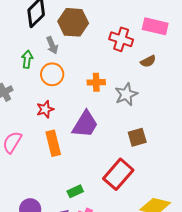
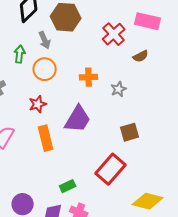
red cross: (121, 39) -> (114, 34), turned 30
gray star: (126, 94) -> (119, 89), size x0.7

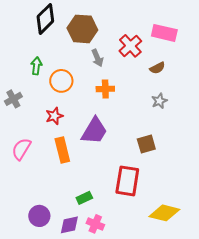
gray arrow: (45, 40) -> (97, 58), moved
gray star: (119, 89) -> (159, 101), moved
red rectangle: (111, 169) -> (127, 181), turned -32

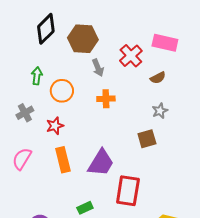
gray cross: (13, 99) -> (25, 113), moved
purple trapezoid: (94, 131) -> (101, 163), moved
brown square: (146, 144) -> (147, 139), moved

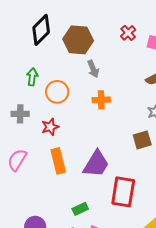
red cross: (131, 56) -> (128, 33), moved, size x0.7
gray cross: (25, 113) -> (20, 114), turned 30

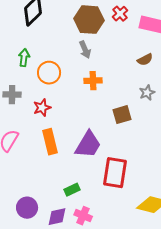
brown hexagon: (78, 40) -> (89, 20), moved
brown square: (142, 140) -> (122, 115), moved

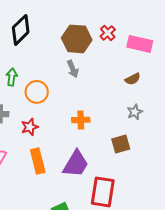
orange cross: (93, 81) -> (81, 120), moved
brown square: (122, 115) -> (121, 144), moved

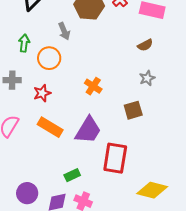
gray arrow: (73, 69) -> (64, 31), moved
orange cross: (81, 120) -> (93, 86), turned 36
orange rectangle: (38, 161) -> (50, 127), turned -45

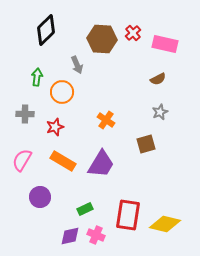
red rectangle: (115, 158) -> (128, 215), moved
purple circle: (27, 193) -> (40, 197), moved

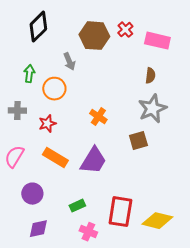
brown semicircle: (158, 79) -> (150, 76), turned -56
gray star: (160, 112) -> (152, 109), size x1.8
purple diamond: (70, 236) -> (38, 229), moved

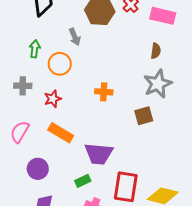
orange cross: (98, 117) -> (104, 92), turned -30
purple trapezoid: (93, 161) -> (99, 154), moved, turned 64

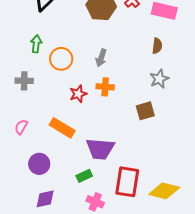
gray arrow: (75, 37) -> (101, 58), moved, turned 42
gray star: (158, 84) -> (159, 79), size x0.7
red star: (53, 99) -> (78, 94), moved
pink semicircle: (20, 132) -> (21, 127), size x0.7

